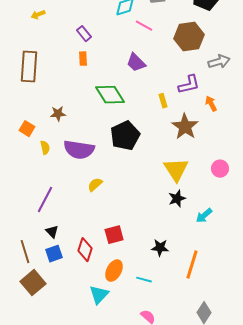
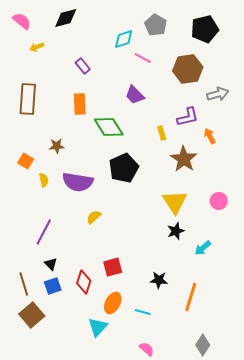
orange rectangle: (83, 59) -> (80, 104), moved, size x1.5

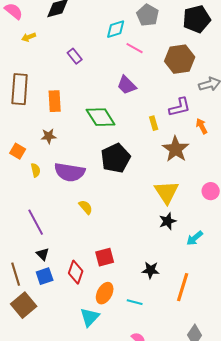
orange rectangle: (80, 104) -> (55, 101), moved
yellow semicircle: (94, 217) -> (86, 207), turned 91
purple line: (44, 232) -> (36, 222), turned -56

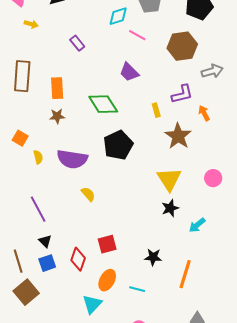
yellow arrow: (29, 37) -> (31, 24), turned -144
brown star: (49, 136) -> (57, 116), moved

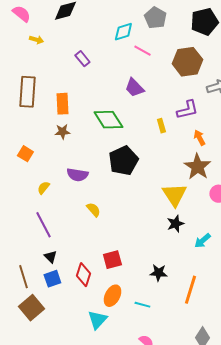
orange arrow: (204, 113) -> (199, 138), moved
brown star: (178, 136) -> (197, 167), moved
yellow semicircle: (38, 157) -> (43, 188), moved, turned -128
purple semicircle: (72, 159) -> (77, 175), size x0.7

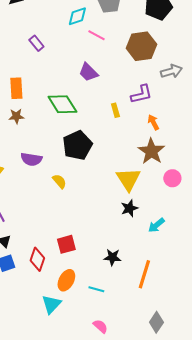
yellow semicircle: (93, 210) -> (59, 181), moved

